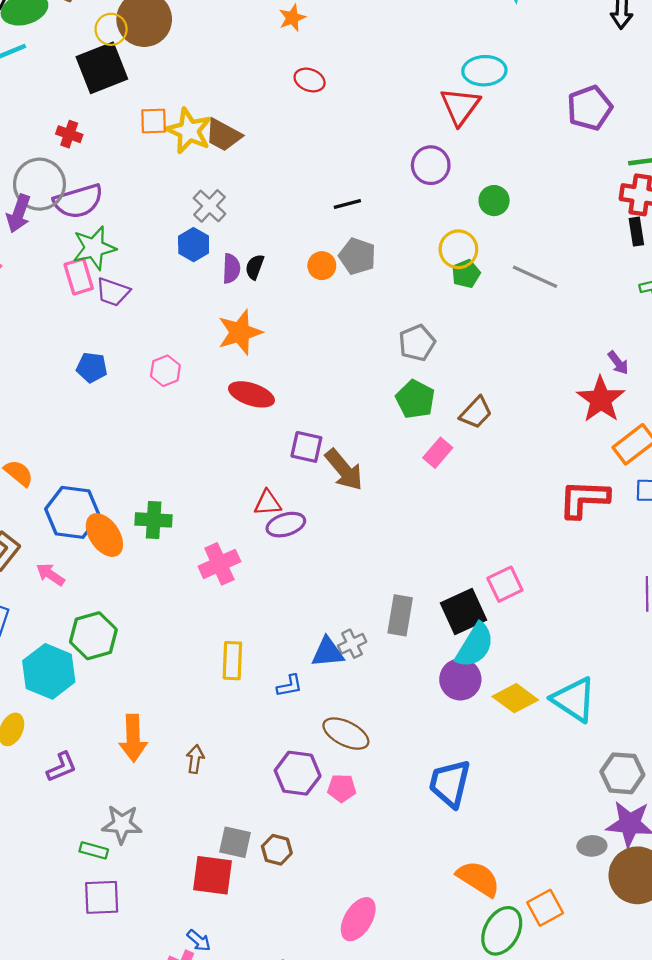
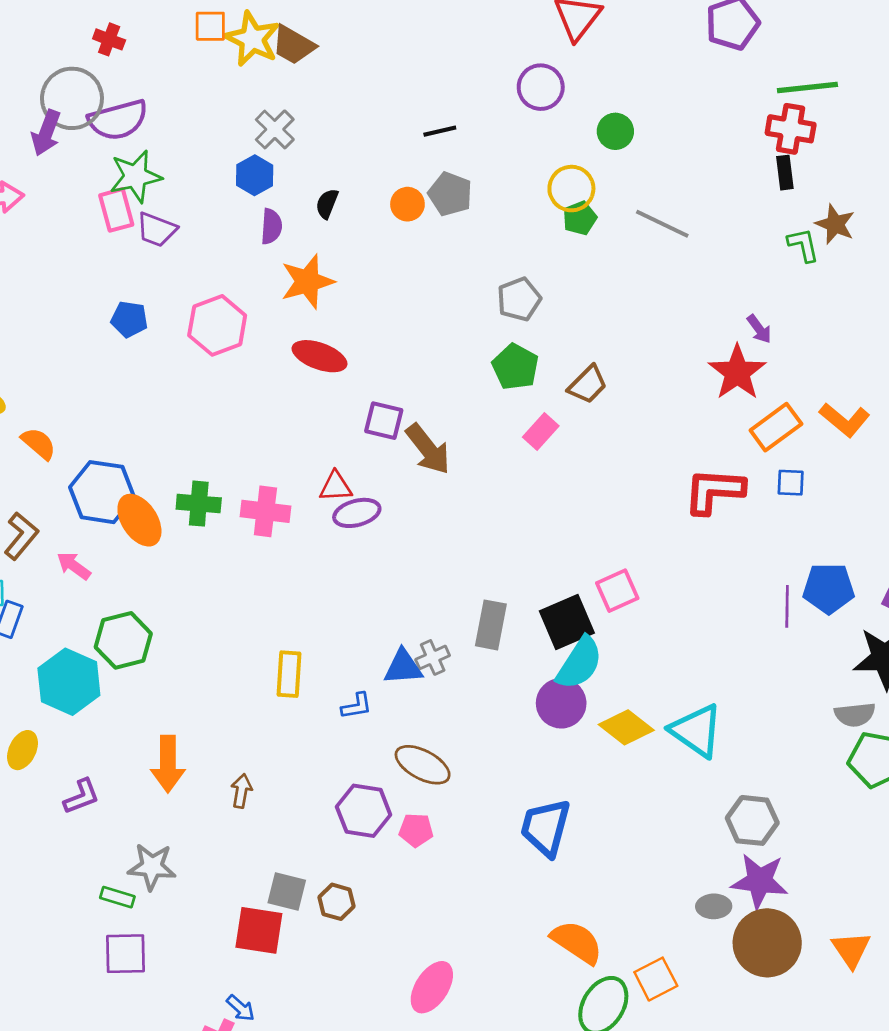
purple semicircle: (231, 269) -> (271, 226), moved
pink hexagon: (165, 371) -> (217, 325), size x1.6
pink cross: (219, 564) -> (265, 511), moved, turned 30

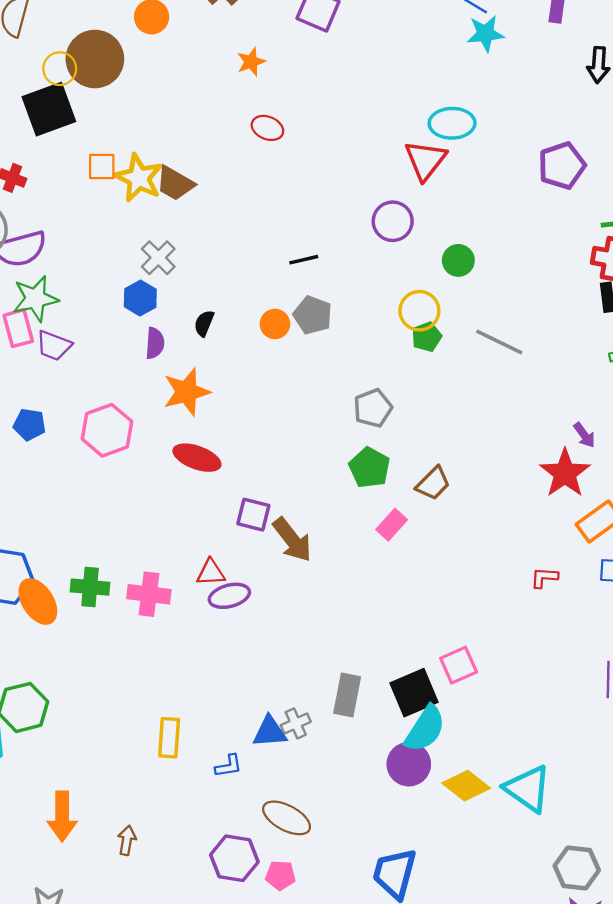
red L-shape: (714, 491) -> (544, 578), size x0.5

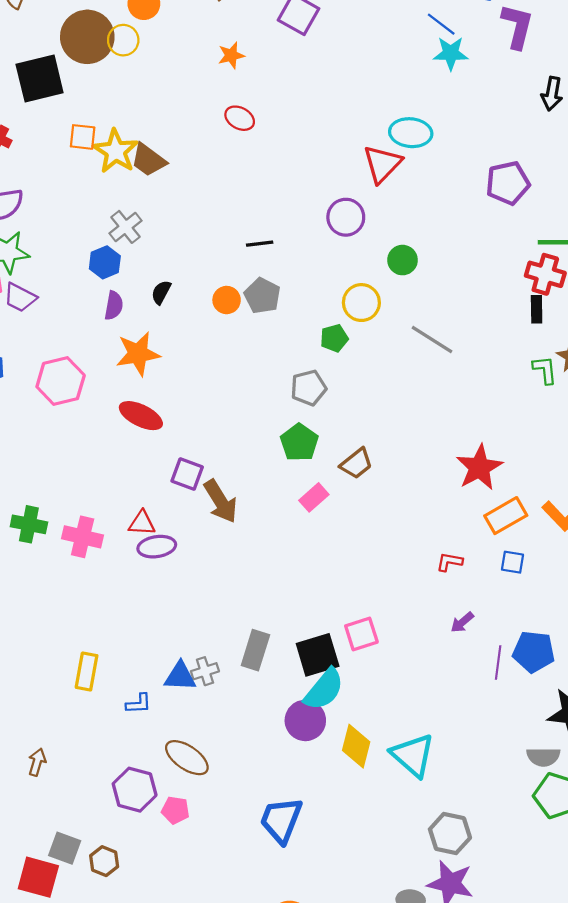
yellow circle: (60, 69) -> (123, 40), moved
green pentagon: (427, 337) -> (334, 338), moved
purple arrow: (584, 435) -> (462, 622), moved, turned 80
yellow diamond: (466, 786) -> (356, 746), turned 60

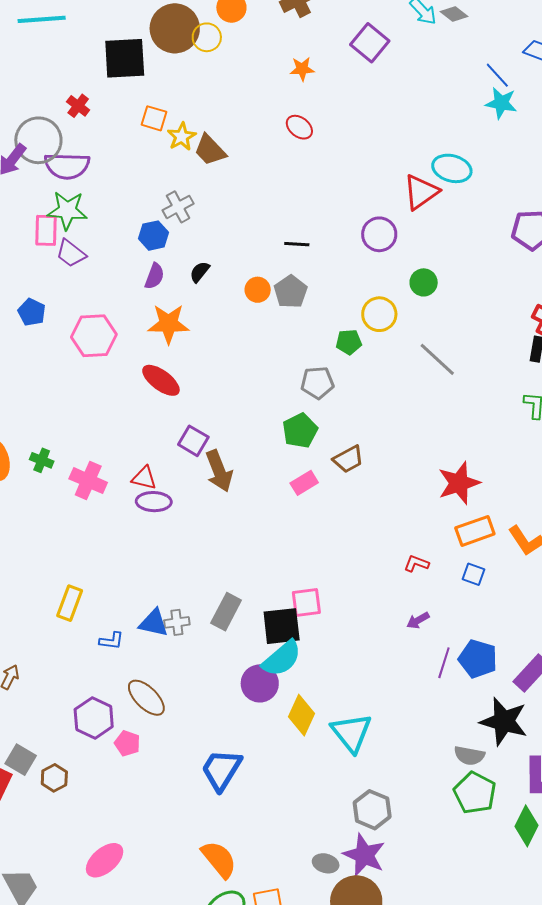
yellow star: (116, 151) -> (182, 137), size x0.7
green cross: (29, 524) -> (42, 460), size x0.7
pink square: (361, 634) -> (306, 603), moved

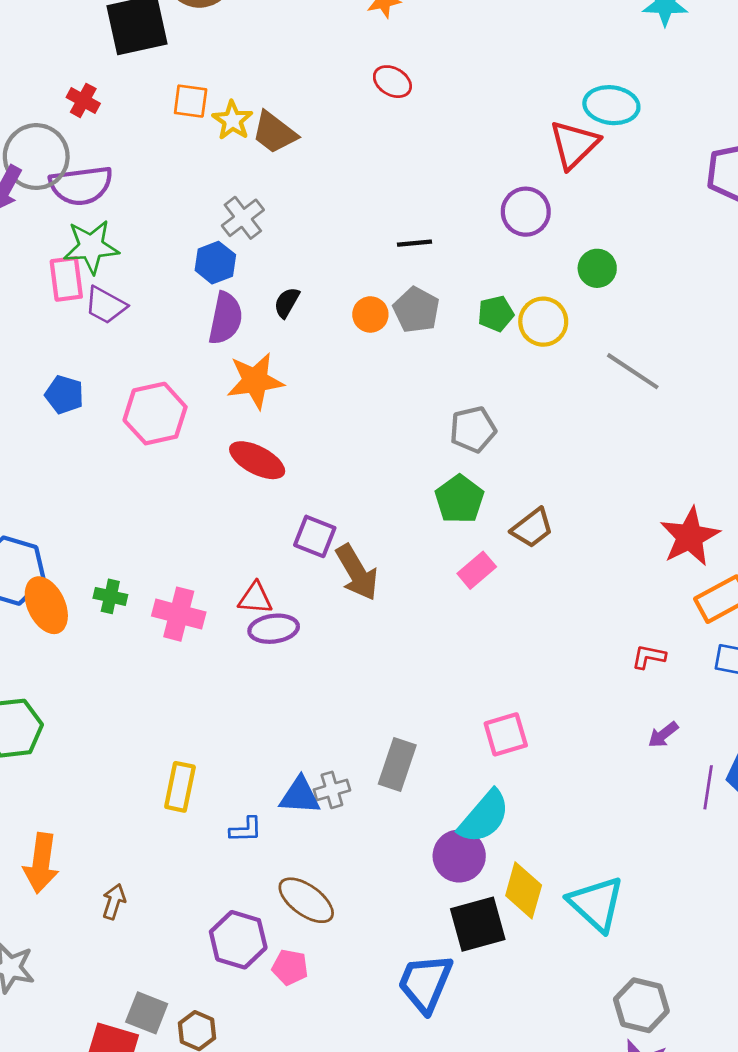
purple semicircle: (154, 276) -> (225, 318), size x1.4
green pentagon: (349, 342) -> (496, 314), moved
black square: (282, 626) -> (478, 924), moved

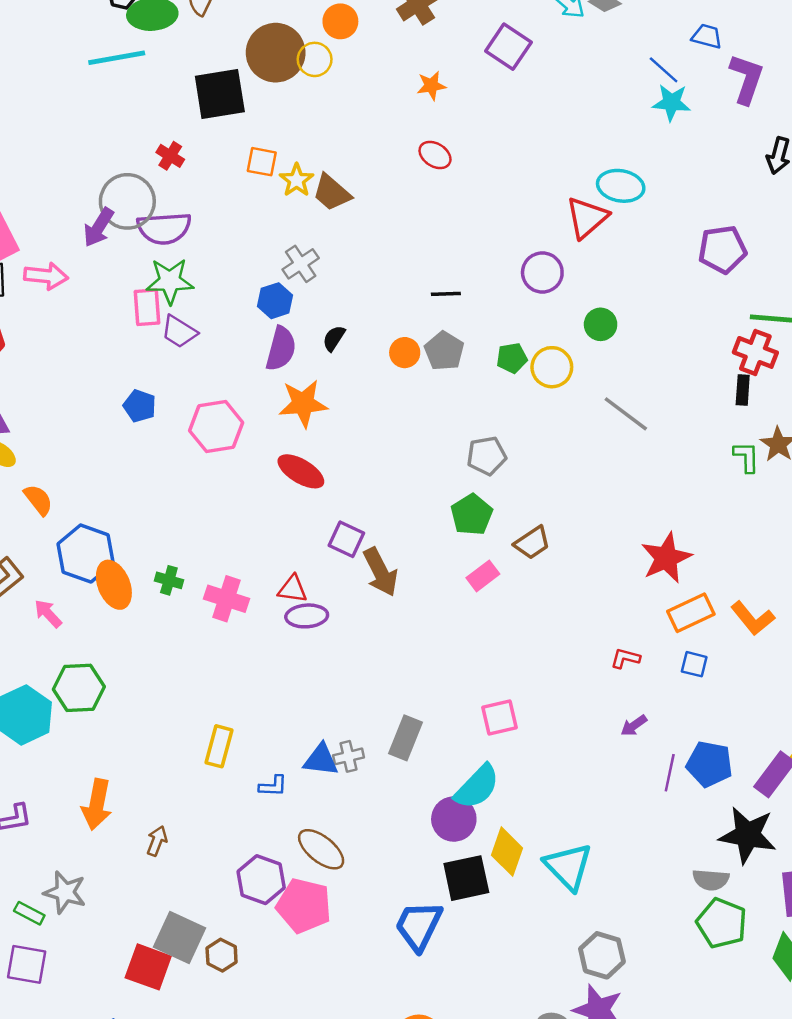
pink pentagon: (290, 967) -> (304, 906), size x1.8
gray square: (147, 1013) -> (179, 937), size x1.4

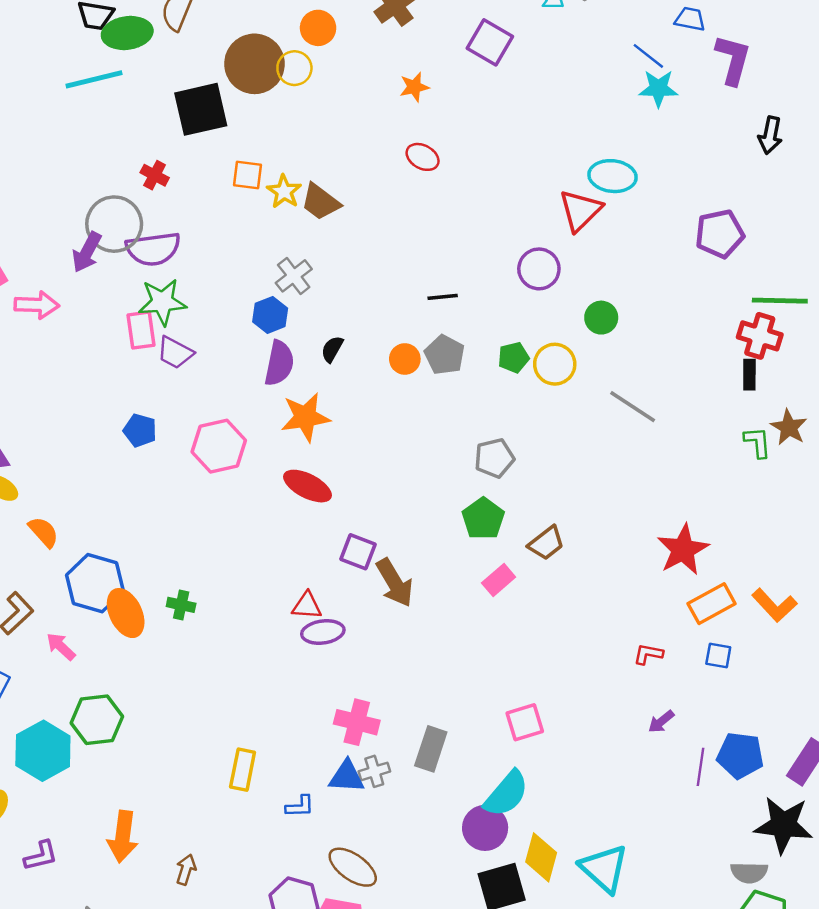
pink cross: (226, 599) -> (357, 722), moved

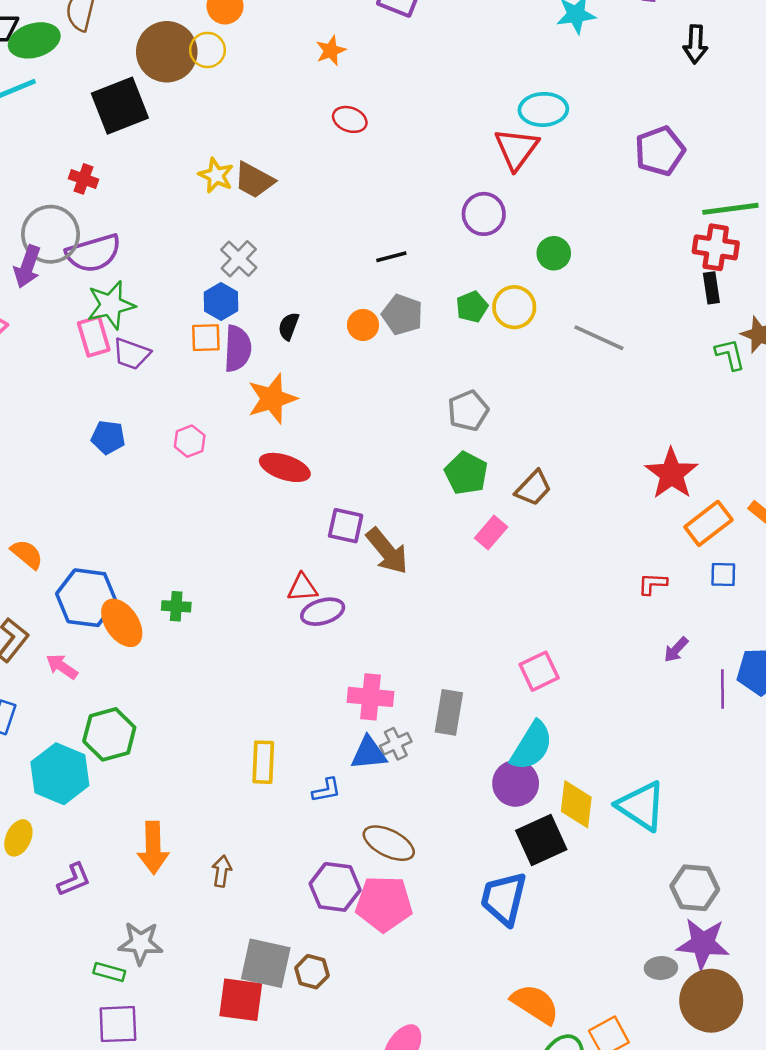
orange square: (248, 175) -> (206, 338), moved
pink hexagon: (219, 446) -> (190, 441), size x0.6

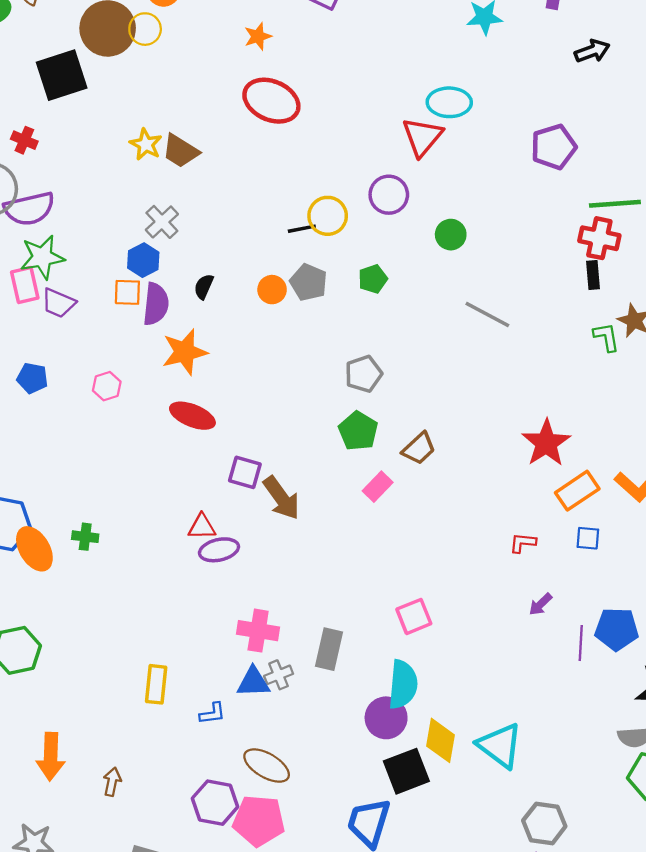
black arrow: (695, 44) -> (592, 51), turned -116
red ellipse: (350, 119) -> (271, 101), size x1.8
yellow circle: (514, 307) -> (328, 216), moved
cyan semicircle: (532, 746) -> (403, 684), turned -30

